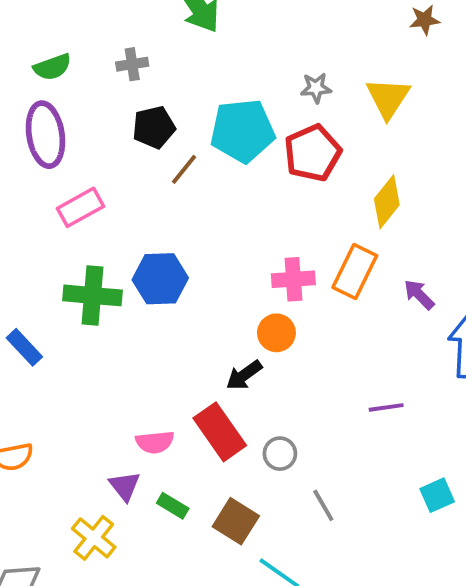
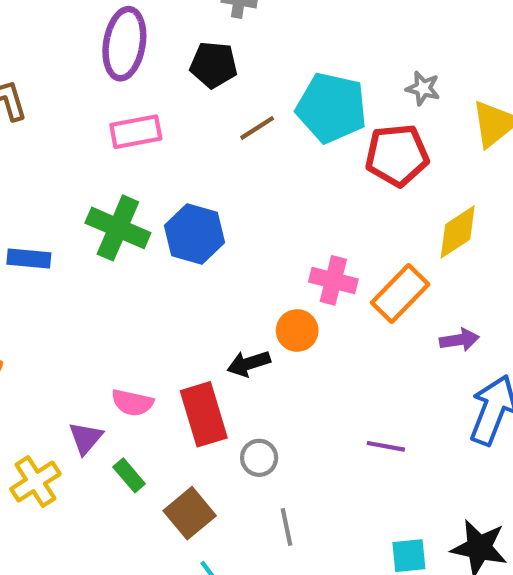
black pentagon: (154, 127) -> (214, 65), moved
purple arrow: (419, 295) -> (459, 340), turned 108
blue rectangle: (24, 347) -> (29, 259), turned -60

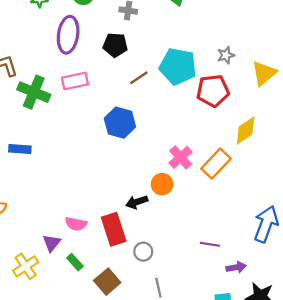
gray star: (423, 88) -> (226, 55), turned -30
green cross: (118, 228) -> (34, 92), moved
blue hexagon: (194, 234) -> (120, 123), moved
pink cross: (333, 280) -> (181, 157), turned 35
purple arrow: (459, 340) -> (236, 267), moved

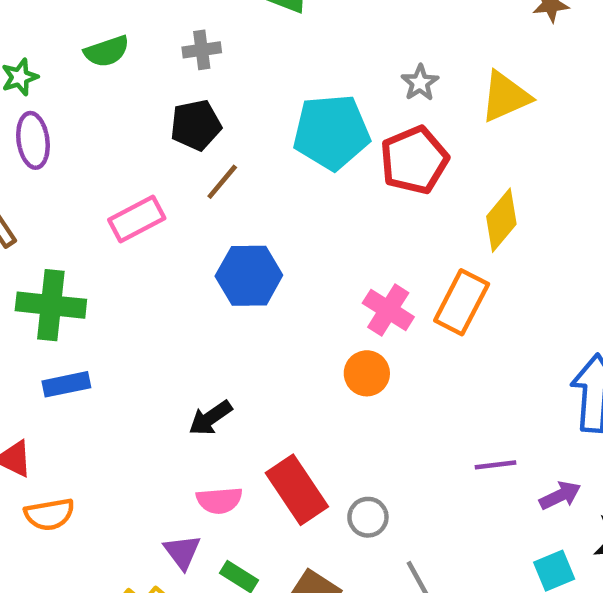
purple ellipse: (68, 35) -> (33, 140), moved, size x0.7
yellow triangle: (264, 73) -> (505, 97), turned 32
brown line: (139, 78) -> (222, 182), moved
green cross: (34, 92) -> (51, 305), moved
black arrow: (137, 202) -> (210, 418), moved

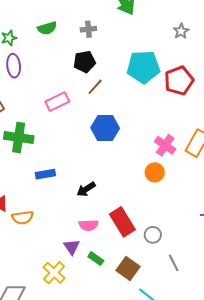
gray star: (420, 83) -> (181, 31), moved
blue rectangle: (66, 384) -> (45, 174), moved
orange semicircle: (49, 514) -> (22, 218), moved

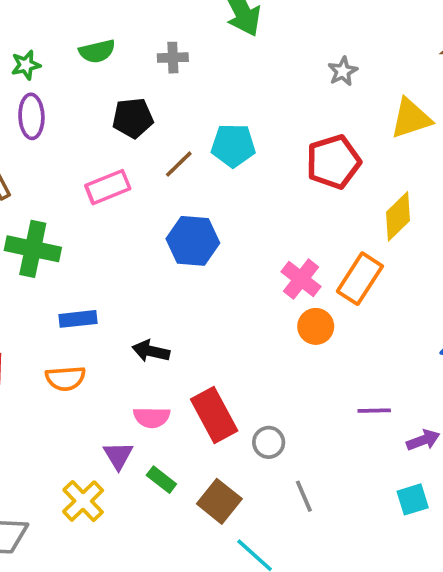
black pentagon: (85, 62) -> (133, 118), moved
cyan pentagon: (143, 67) -> (233, 145), moved, size x0.7
orange circle: (155, 172) -> (316, 326), moved
black arrow: (86, 189) -> (151, 351), turned 42
orange semicircle: (22, 218) -> (65, 378), moved

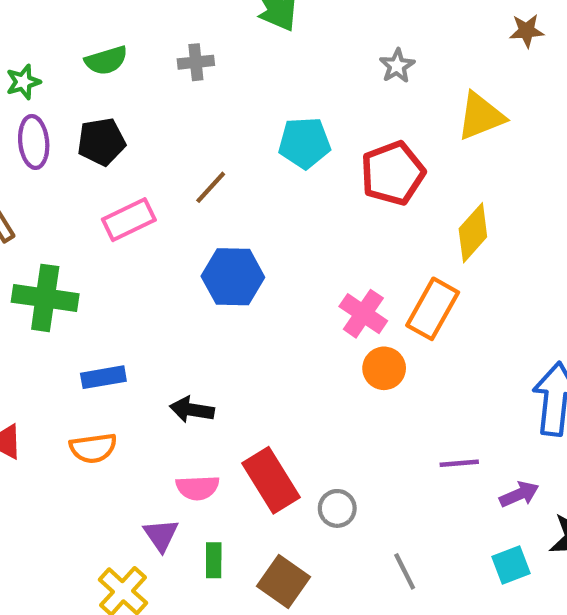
black pentagon: (133, 118) -> (101, 142), moved
cyan pentagon: (233, 145) -> (304, 143), moved
green rectangle: (161, 480) -> (214, 560), turned 56
gray line: (304, 496) -> (405, 571), moved

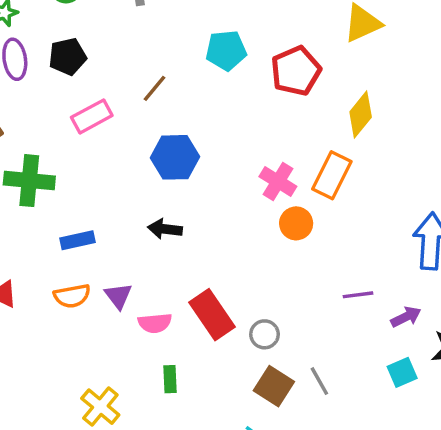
black arrow: (192, 410) -> (165, 229), moved
purple triangle: (161, 535) -> (118, 296), moved
brown square: (284, 582) -> (274, 386), moved

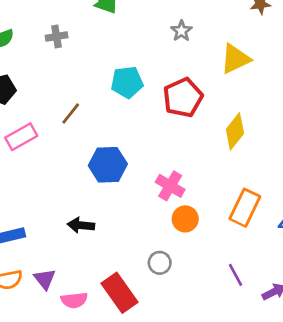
blue hexagon: (175, 157) -> (108, 165), moved
orange rectangle: (332, 175) -> (245, 208), moved
purple line: (358, 295) -> (235, 275), turned 70
gray circle: (264, 334) -> (160, 263), moved

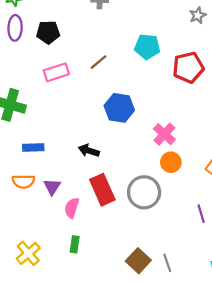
gray circle: (160, 263) -> (144, 192), size x1.8
red rectangle: (119, 293) -> (102, 190), moved
pink semicircle: (74, 300) -> (72, 208), turned 102

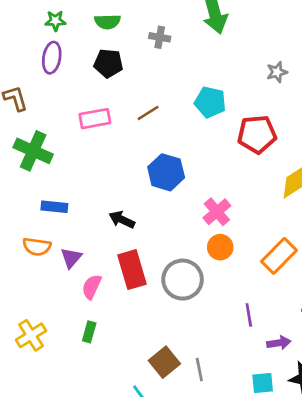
black pentagon: (48, 32) -> (108, 63), moved

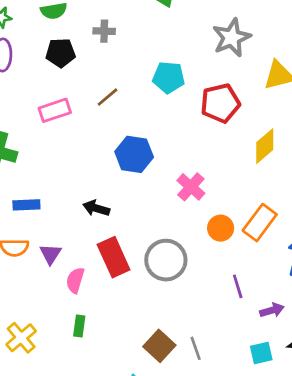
gray cross: (160, 37) -> (104, 31), moved
gray star: (277, 72) -> (232, 38), size x1.8
orange circle: (220, 247) -> (221, 228), moved

